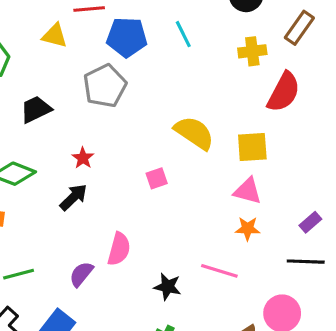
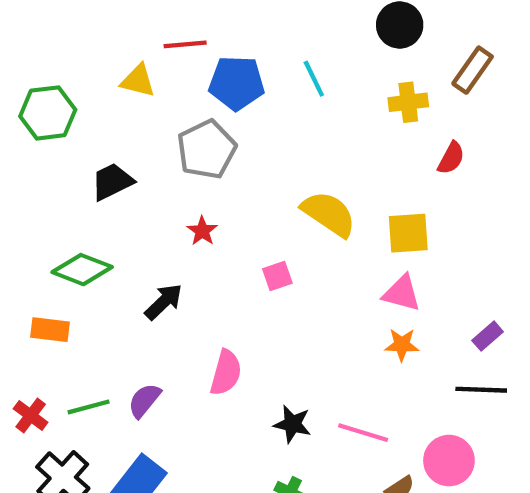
red semicircle: (284, 92) -> (451, 158), size x0.6
red star: (83, 158) -> (202, 231), moved
pink line: (219, 271) -> (363, 433), moved
purple semicircle: (81, 274) -> (144, 400), moved

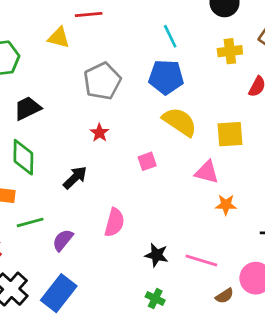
blue pentagon: (237, 83) -> (166, 77), moved
black trapezoid: (112, 182) -> (27, 108), moved
green diamond: (82, 270) -> (23, 157), turned 69
pink triangle: (402, 293) -> (207, 172), moved
green line: (89, 407) -> (30, 222), moved

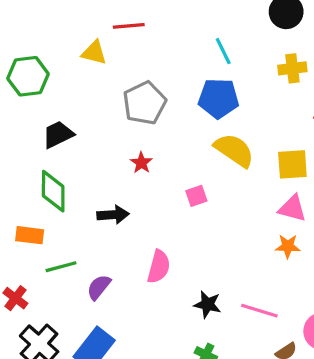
pink triangle: (207, 172) -> (292, 208), moved
black arrow: (75, 178) -> (113, 215), turned 40

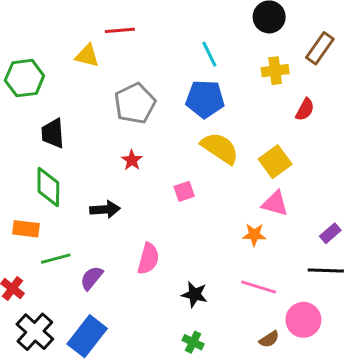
black trapezoid: (58, 134) -> (53, 133), turned -68
yellow square: (292, 164) -> (275, 162), turned -32
orange star: (288, 246) -> (254, 235), moved
pink line: (259, 311) -> (259, 287), moved

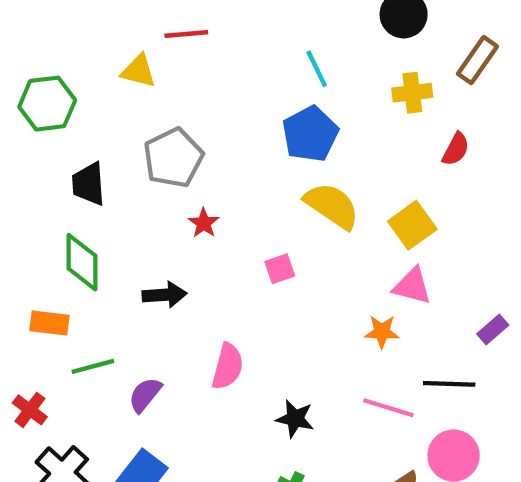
blue pentagon: (205, 99) -> (310, 134), turned -30
gray pentagon: (135, 103) -> (173, 158), moved
black line: (326, 271) -> (449, 384), moved

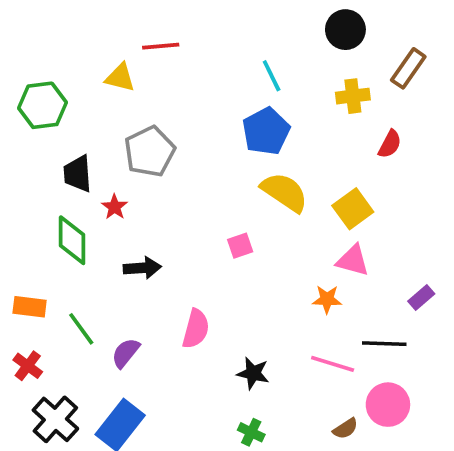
red star: (204, 223) -> (115, 207), moved
orange rectangle: (49, 323) -> (30, 307), moved
green line: (93, 366) -> (81, 329), turned 69

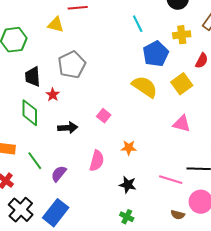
blue pentagon: (266, 131) -> (156, 54), moved
yellow square: (353, 209) -> (182, 84), moved
pink square: (240, 246) -> (104, 116), moved, turned -32
orange star: (327, 299) -> (129, 148), moved
brown semicircle: (345, 429) -> (178, 215), turned 48

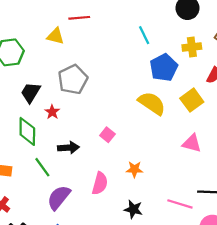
black trapezoid: (33, 77) -> (31, 92), turned 35
green line: (35, 161) -> (42, 167), moved
purple semicircle: (59, 174) -> (59, 197), size x1.4

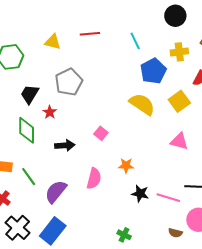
red line: (79, 18) -> (90, 34), moved
green line: (42, 167) -> (29, 177), moved
black star: (133, 209) -> (140, 194), moved

